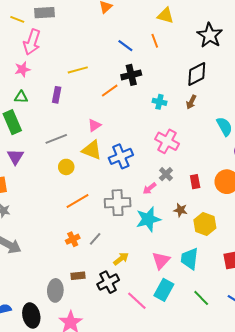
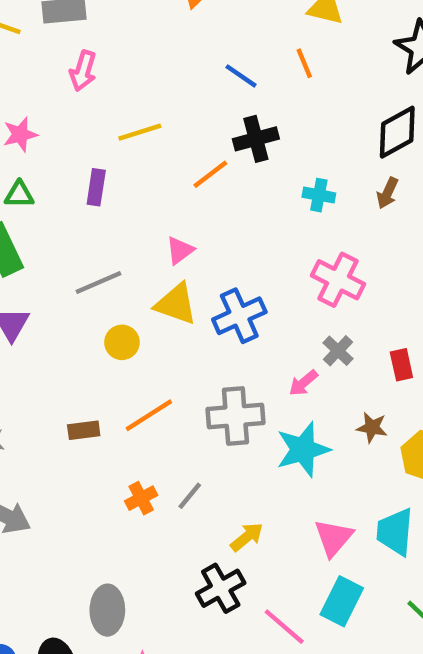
pink arrow: (32, 42) -> (83, 71), moved, size x0.7
brown rectangle: (78, 276) -> (84, 430), moved

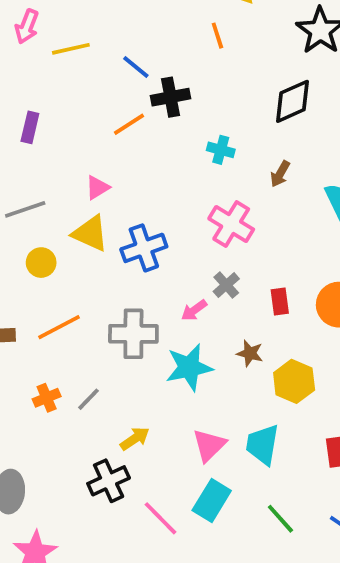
blue line: (241, 76) -> (136, 67), moved
yellow line: (140, 132) -> (71, 49), moved
brown arrow: (387, 193) -> (280, 174), moved

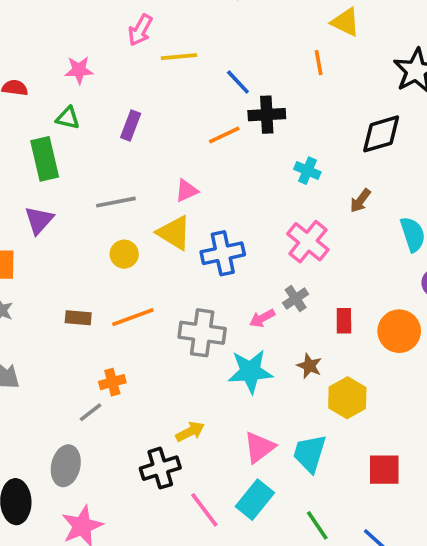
gray line: (89, 399) -> (90, 412), moved

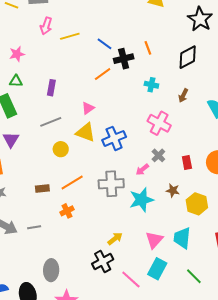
orange line: (319, 63) -> (148, 48), moved
purple rectangle: (131, 125) -> (51, 88), moved
orange cross: (112, 382) -> (67, 211), moved
gray line: (90, 412) -> (34, 227), moved, turned 40

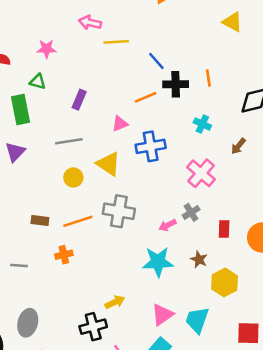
pink arrow: (46, 26) -> (90, 23), turned 72
pink triangle: (88, 108) -> (120, 124), moved
blue cross: (114, 138) -> (151, 146), moved
gray cross: (111, 184) -> (119, 211), moved

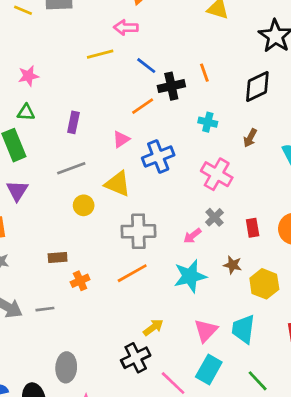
pink arrow: (90, 23) -> (126, 27), moved
orange line: (78, 221) -> (132, 273), moved
orange cross: (64, 255) -> (80, 281), moved

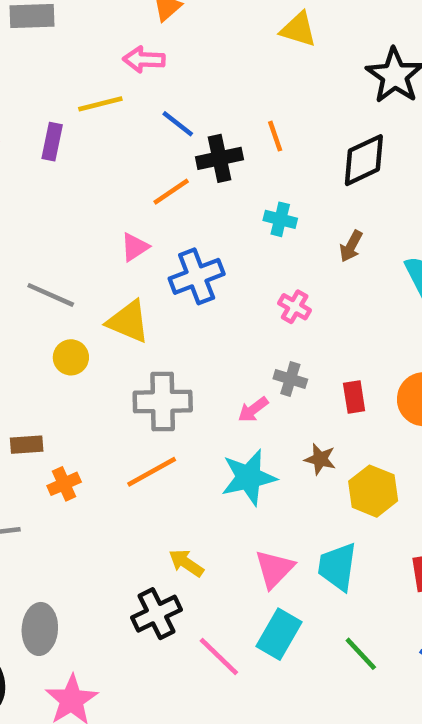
purple rectangle: (73, 122) -> (52, 142), moved
gray line: (71, 168) -> (51, 295), turned 44
pink cross: (217, 174) -> (295, 307), size x0.6
gray cross: (214, 217) -> (290, 379), turned -30
yellow arrow: (153, 327) -> (186, 563), turned -110

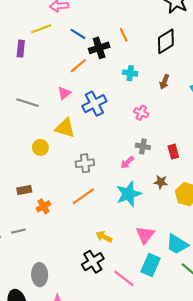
gray line: (51, 295) -> (28, 103), moved
gray cross: (163, 402) -> (85, 163), size x0.7
cyan trapezoid: (337, 567) -> (177, 244), moved, turned -60

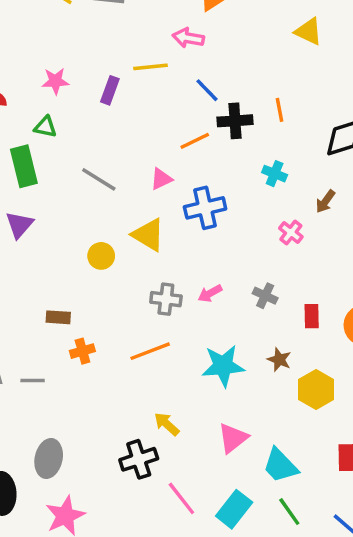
pink cross: (141, 113) -> (291, 232), moved
pink arrow: (127, 162) -> (210, 293), moved
cyan rectangle: (150, 265) -> (234, 509), moved

